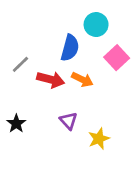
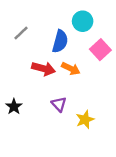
gray line: (20, 64) -> (21, 33), moved

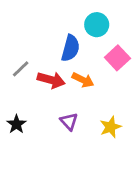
gray line: (21, 33) -> (21, 69), moved
yellow star: (85, 120) -> (111, 127), moved

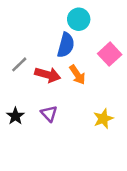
cyan circle: (97, 25) -> (79, 19), moved
orange arrow: (83, 80) -> (77, 75), turned 30
purple triangle: (69, 121) -> (49, 113), moved

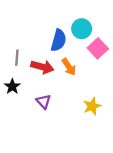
cyan circle: (79, 19) -> (82, 29), moved
gray line: (19, 64) -> (17, 58), turned -42
black star: (15, 116) -> (12, 87), moved

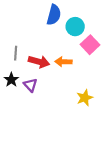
blue semicircle: (59, 40) -> (54, 15), moved
orange arrow: (69, 67) -> (63, 62), turned 126
purple triangle: (43, 102) -> (30, 85), moved

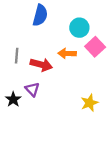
blue semicircle: (54, 15) -> (40, 15), moved
orange arrow: (63, 62) -> (67, 53), moved
black star: (11, 80) -> (13, 99), moved

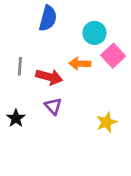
purple triangle: (32, 89) -> (53, 106), moved

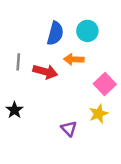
blue semicircle: (48, 18) -> (55, 33), moved
pink square: (113, 56) -> (105, 84), moved
purple triangle: (53, 106) -> (69, 129), moved

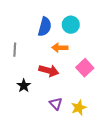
red arrow: (45, 72) -> (49, 71), moved
black star: (14, 110) -> (24, 86), moved
yellow star: (99, 114) -> (79, 108), moved

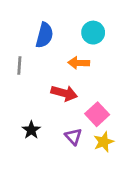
blue semicircle: (45, 27) -> (44, 35), moved
pink square: (85, 68) -> (97, 114), moved
black star: (24, 86) -> (31, 130), moved

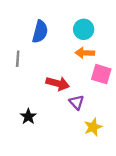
orange arrow: (79, 63) -> (85, 53), moved
pink square: (97, 114) -> (101, 74), moved, turned -30
purple triangle: (73, 137) -> (77, 102), moved

